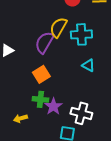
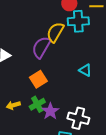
cyan cross: (81, 34) -> (78, 21), moved
green cross: (40, 99) -> (37, 104), turned -35
yellow arrow: (20, 118) -> (13, 105), moved

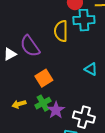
yellow semicircle: (55, 32) -> (61, 31), turned -30
purple semicircle: (41, 47) -> (30, 46), moved, turned -65

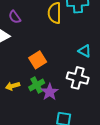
purple semicircle: (30, 46) -> (15, 17), moved, size x0.6
white cross: (84, 117) -> (78, 78), moved

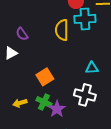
cyan triangle: (85, 51) -> (92, 68), turned -32
green cross: (37, 85) -> (44, 102), turned -35

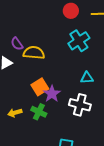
cyan cross: (85, 19) -> (79, 41), moved, turned -30
yellow semicircle: (62, 30) -> (34, 53), moved, turned 95
purple star: (57, 109) -> (52, 94), moved

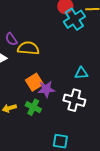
cyan cross: (79, 41) -> (74, 19), moved
purple star: (52, 94) -> (46, 89), turned 30

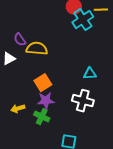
purple star: (46, 89) -> (46, 101), moved
green cross: (33, 107) -> (42, 117), moved

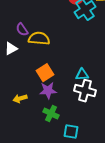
cyan triangle: (90, 74) -> (82, 75), moved
green cross: (42, 117) -> (51, 114), moved

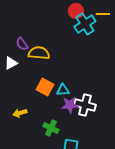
orange square: (45, 73) -> (45, 87), turned -30
cyan triangle: (82, 75) -> (63, 90), moved
purple star: (48, 91) -> (70, 105), moved

